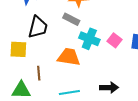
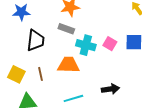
yellow square: (18, 49) -> (16, 74), moved, turned 30
brown line: (39, 73) -> (41, 74), moved

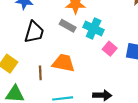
cyan cross: (86, 45) -> (94, 28), moved
brown line: (41, 74) -> (40, 73), moved

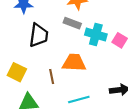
cyan cross: (94, 28) -> (96, 35), moved

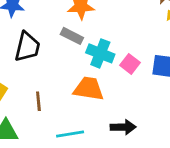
orange trapezoid: (74, 63) -> (89, 89), moved

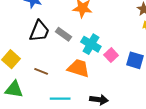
gray rectangle: (72, 36) -> (64, 34), moved
brown line: (38, 101) -> (41, 71), turned -72

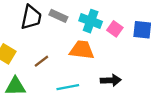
brown line: (41, 71) -> (41, 61), turned -48

